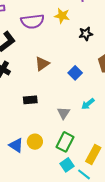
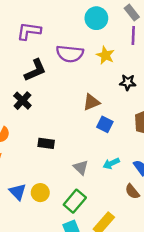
brown triangle: (42, 64) -> (91, 102), moved
blue square: (75, 73) -> (105, 124), turned -32
gray triangle: (64, 113) -> (81, 167), turned -32

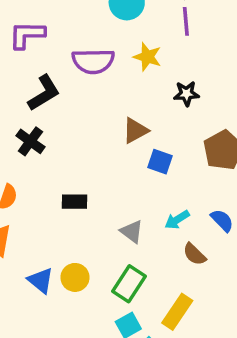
brown semicircle: (132, 192) -> (194, 254), moved

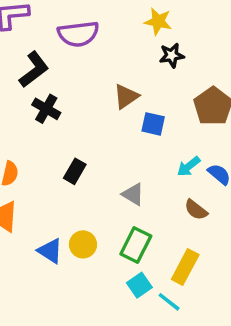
yellow star: (147, 57) -> (158, 21), moved
black cross: (30, 141) -> (46, 109), moved
black rectangle: (75, 202) -> (75, 171), turned -55
cyan arrow: (177, 220) -> (189, 166), moved

